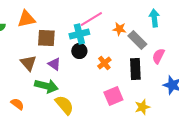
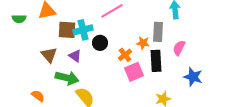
orange star: (119, 29) -> (143, 43), moved
cyan cross: (79, 34) -> (83, 30), moved
gray rectangle: (137, 40) -> (158, 32), turned 48
pink square: (113, 96) -> (134, 72), moved

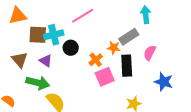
gray rectangle: (158, 32) -> (129, 37), turned 54

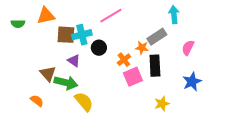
pink semicircle: (150, 53) -> (188, 48), moved
brown triangle: (20, 60) -> (48, 74), moved
blue star: (164, 82) -> (192, 82), turned 30

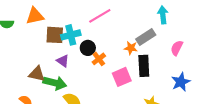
orange cross: (124, 60) -> (99, 59), moved
brown triangle: (48, 74) -> (37, 74), turned -36

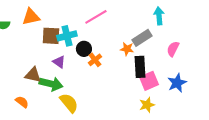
pink square: (122, 77) -> (149, 81), moved

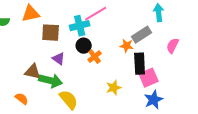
cyan cross: (67, 36) -> (80, 26), moved
blue star: (177, 83) -> (154, 100), moved
yellow star: (147, 105) -> (114, 88), moved

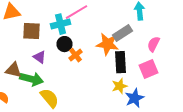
orange star: (127, 46) -> (108, 44), size x1.6
pink square: (149, 78) -> (148, 69), moved
yellow star: (114, 88) -> (120, 86), moved

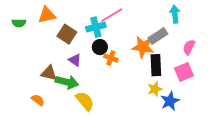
brown square: (32, 31) -> (67, 34), turned 30
orange cross: (76, 55) -> (111, 58), turned -32

